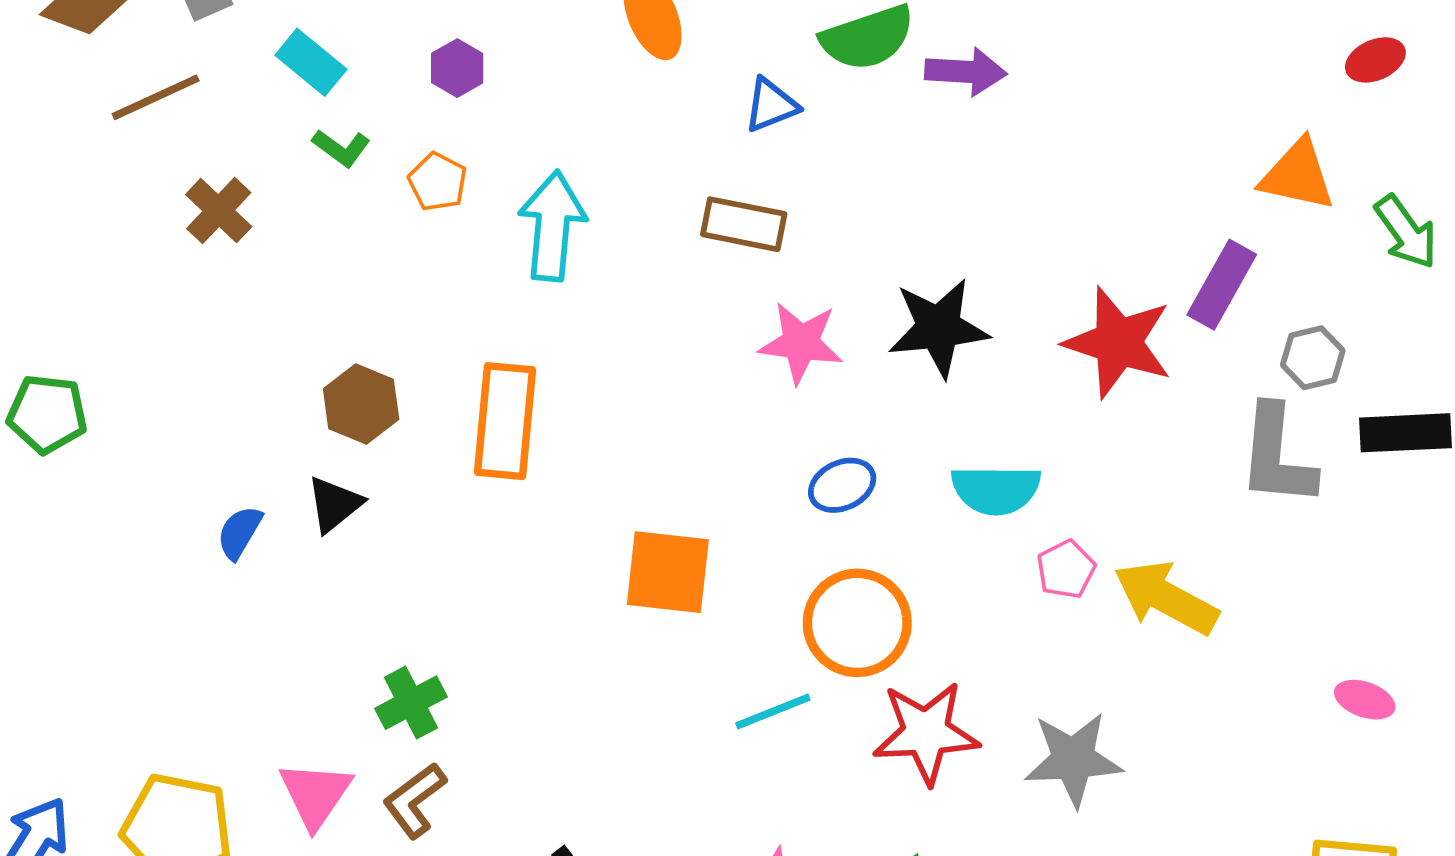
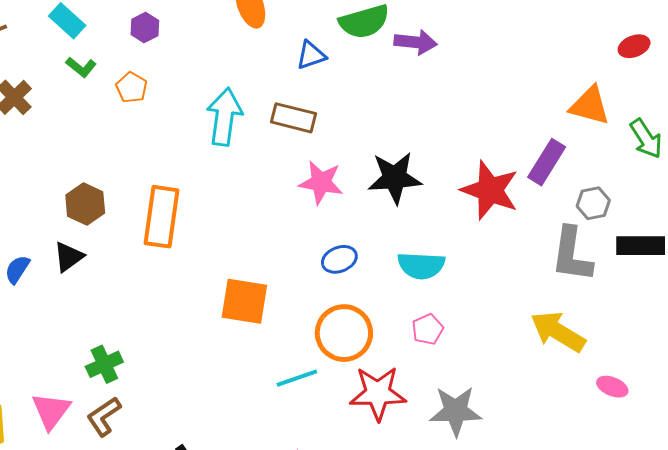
cyan arrow: (552, 226) -> (224, 117), moved
pink pentagon: (1066, 569) -> (428, 329), moved
yellow arrow: (1166, 598) -> (558, 332), moved

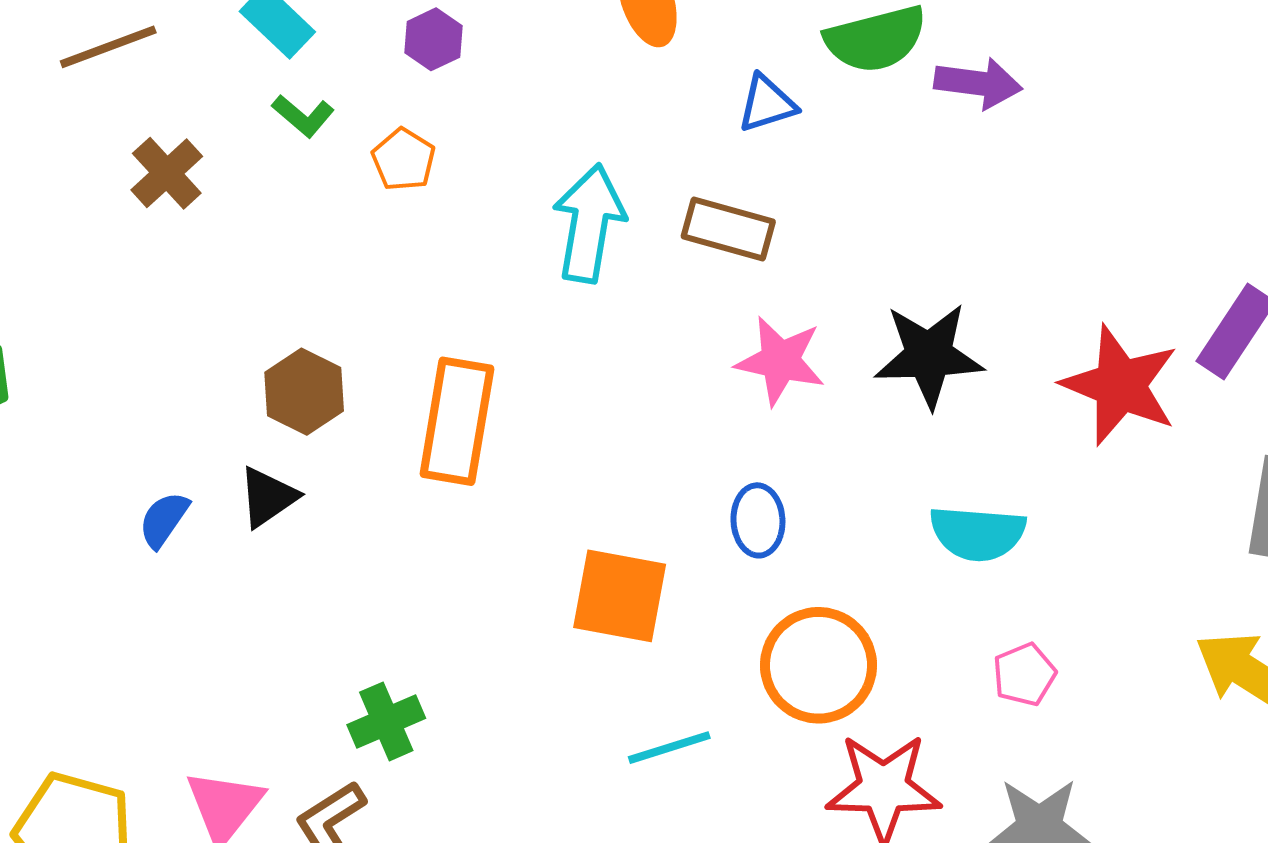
blue ellipse: (339, 259) -> (758, 520), moved, turned -72
pink pentagon: (428, 329) -> (1024, 674), moved
green cross: (104, 364) -> (386, 721), moved
cyan line: (297, 378) -> (669, 748), moved

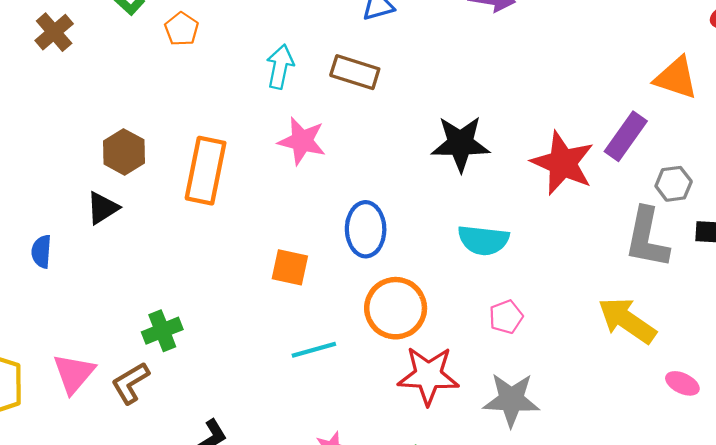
cyan arrow: (589, 223) -> (280, 67), size x0.7
pink star: (780, 361) -> (302, 141), moved
blue semicircle: (164, 520) -> (41, 251), moved, turned -32
blue ellipse: (758, 520) -> (366, 229), size x1.4
orange square: (620, 596) -> (290, 267), size x0.7

